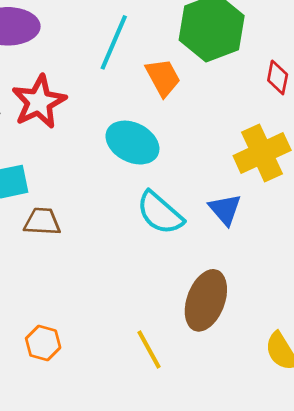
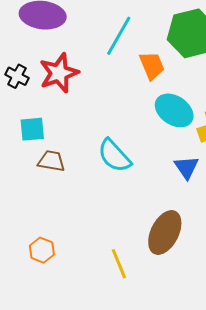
cyan ellipse: (132, 143) -> (174, 110), moved
cyan semicircle: (160, 213) -> (114, 156), moved

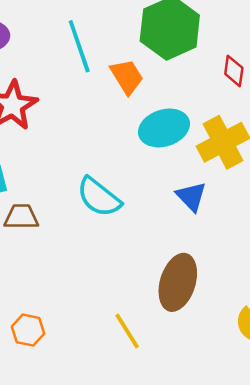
cyan line: (119, 36) -> (79, 46), turned -39
cyan ellipse: (174, 110) -> (164, 128), turned -42

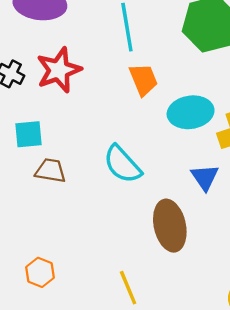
orange trapezoid: (127, 77) -> (143, 80), moved
brown ellipse: (178, 282) -> (170, 226), moved, turned -39

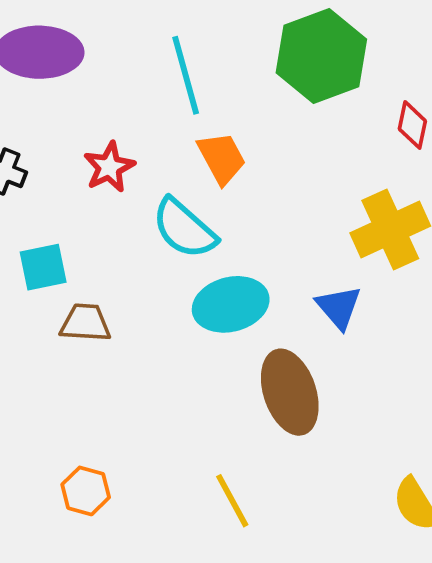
red star: (59, 70) -> (109, 167), moved, size x0.7
cyan ellipse: (191, 112) -> (231, 304), moved
cyan semicircle: (122, 164) -> (184, 228), moved

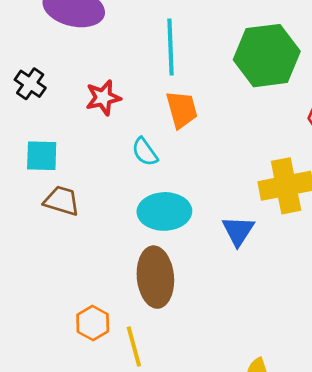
cyan semicircle: (184, 228) -> (145, 152), size x0.6
brown ellipse: (290, 392) -> (155, 277), moved
orange hexagon: (86, 491) -> (93, 323), moved

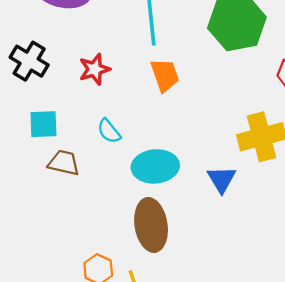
black cross: (30, 84) -> (29, 61), size x1.4
cyan semicircle: (145, 152) -> (109, 131), moved

